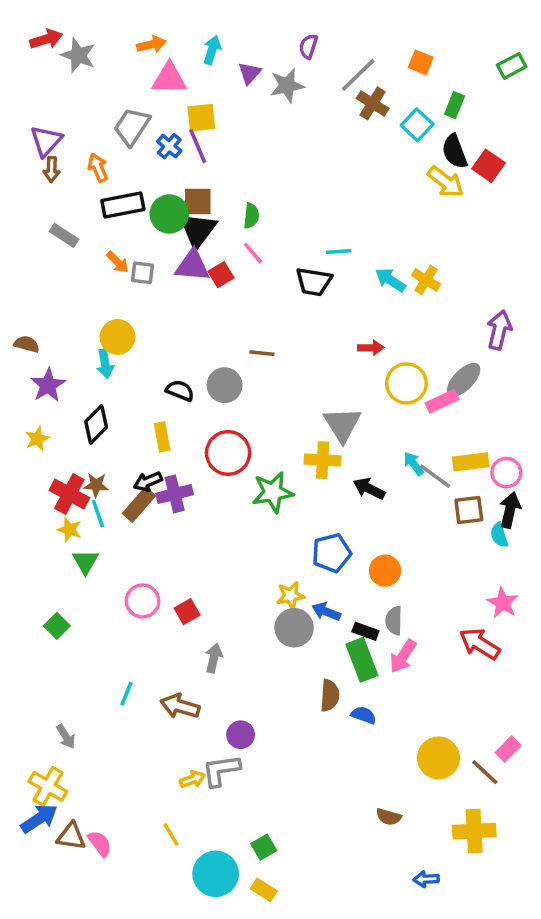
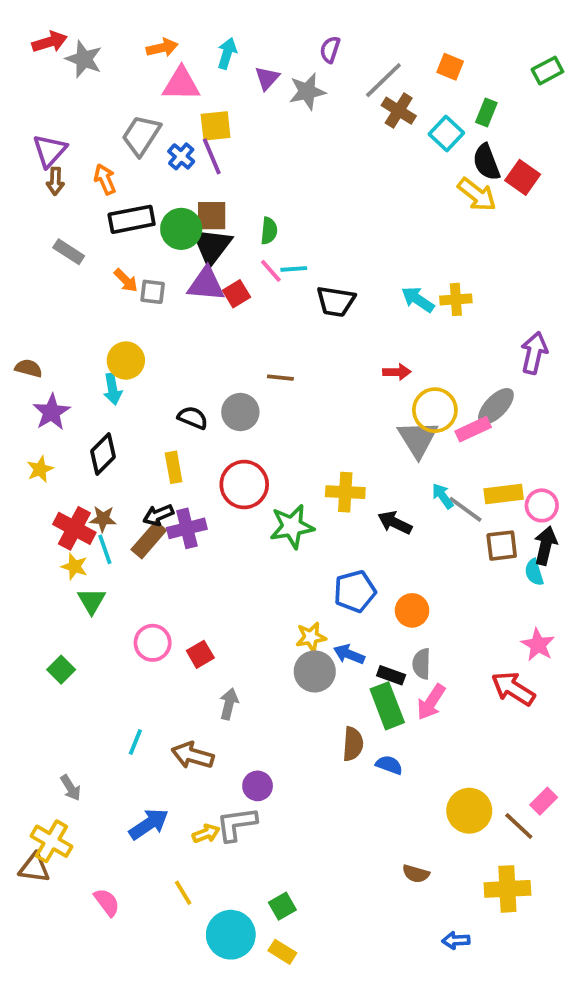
cyan line: (339, 251) -> (294, 269), moved
yellow cross: (426, 280) -> (456, 299), turned -36
gray triangle: (342, 424) -> (418, 439), moved
blue arrow: (39, 819) -> (149, 824), moved
brown triangle: (71, 836) -> (34, 868), moved

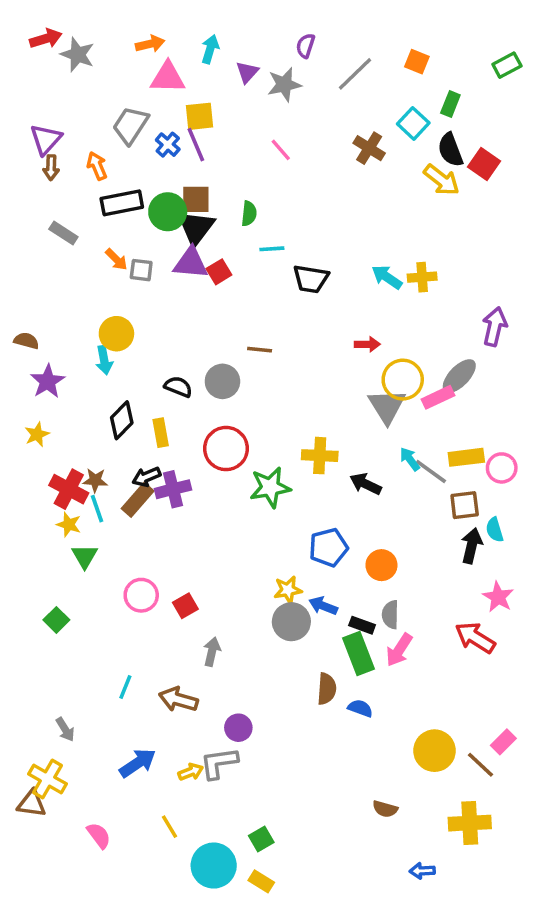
brown cross: (399, 111) -> (369, 148), moved
pink line: (271, 271) -> (281, 150), moved
black diamond: (103, 454) -> (122, 420), moved
black arrow: (546, 546) -> (472, 546), moved

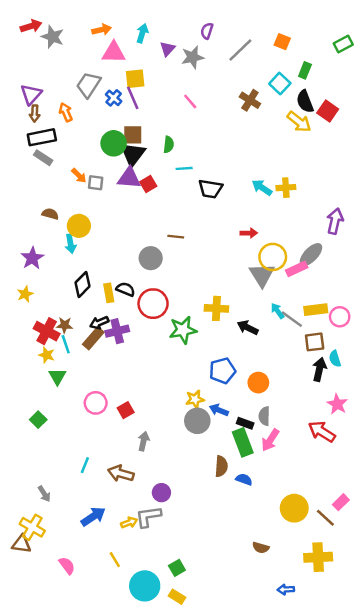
black rectangle: (122, 203) -> (42, 137), moved
brown semicircle: (26, 341) -> (50, 214), moved
black semicircle: (178, 387) -> (126, 289), moved

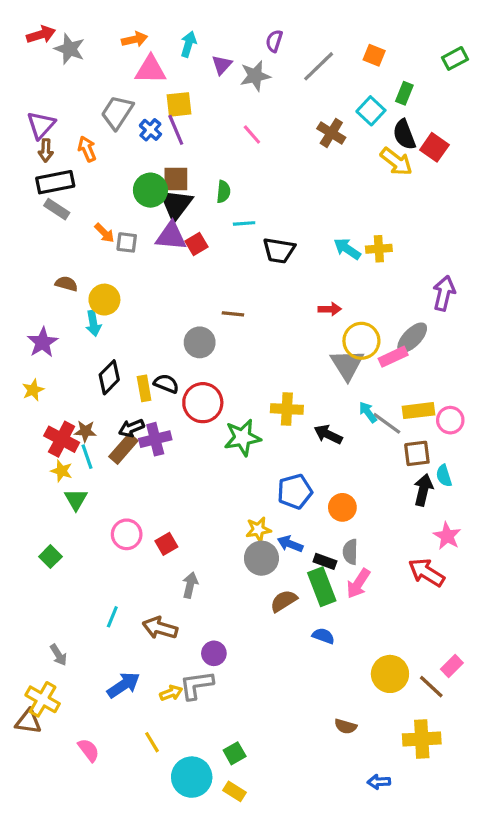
brown semicircle: (221, 466) -> (284, 601), moved, turned -126

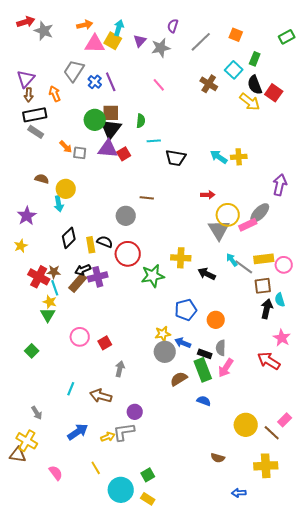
yellow square: (179, 104) -> (113, 41), moved, turned 36
yellow star: (62, 471) -> (50, 302), moved

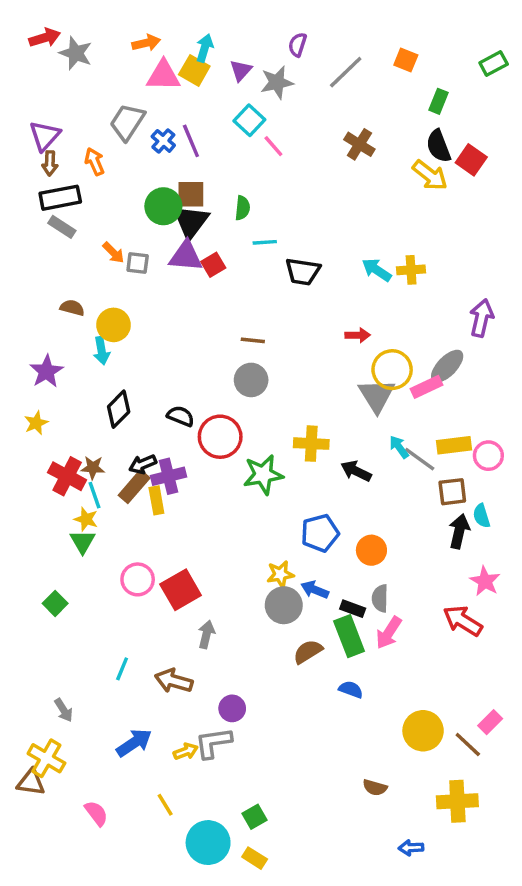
cyan square: (234, 70) -> (249, 120), moved
gray circle: (126, 216) -> (251, 380), moved
yellow rectangle: (91, 245) -> (156, 500), moved
red square: (105, 343) -> (181, 590), size x1.6

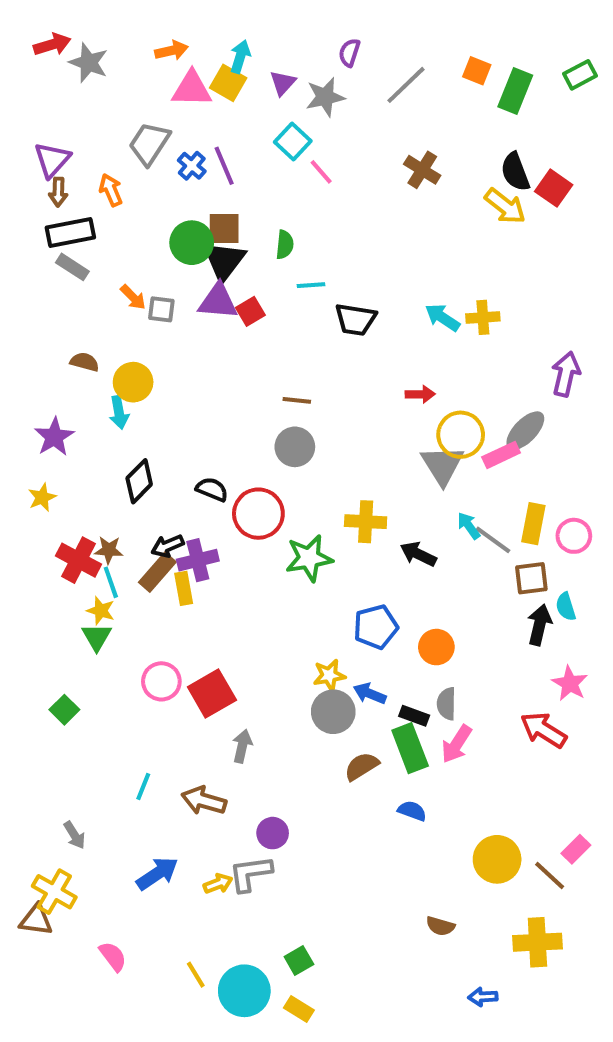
green rectangle: (439, 101) -> (515, 91), moved, size x1.5
yellow rectangle: (454, 445) -> (533, 524), turned -72
yellow line: (165, 805) -> (196, 975), moved

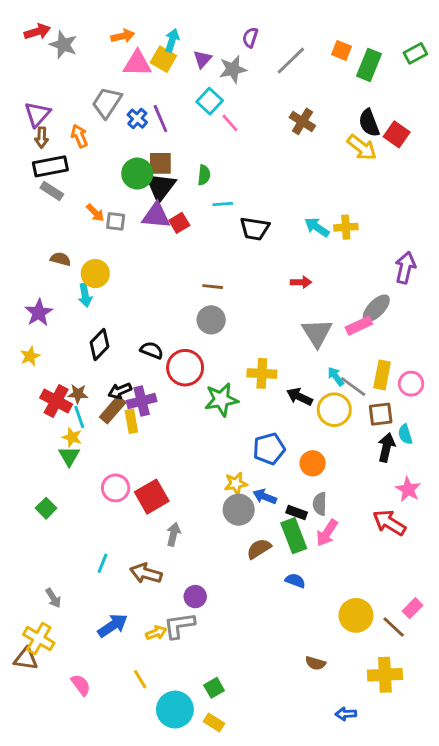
yellow circle: (461, 435) -> (334, 410), moved
yellow line: (196, 975) -> (140, 679), moved

